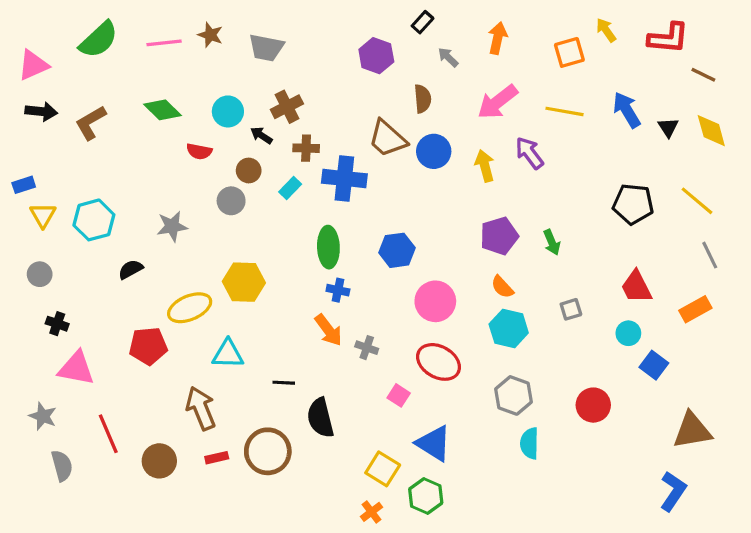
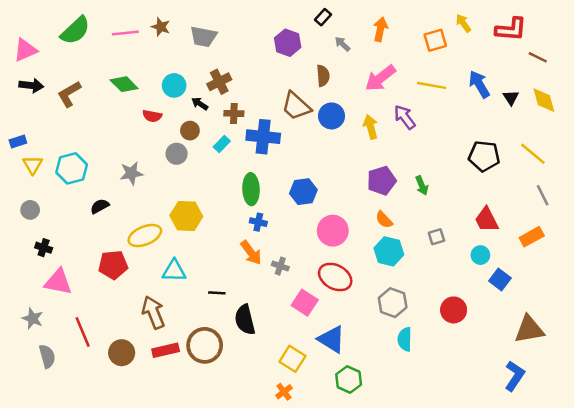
pink square: (399, 395) -> (305, 303), size x1.5
red rectangle: (217, 458) -> (166, 350), size x1.5
green hexagon: (426, 496) -> (349, 380), moved

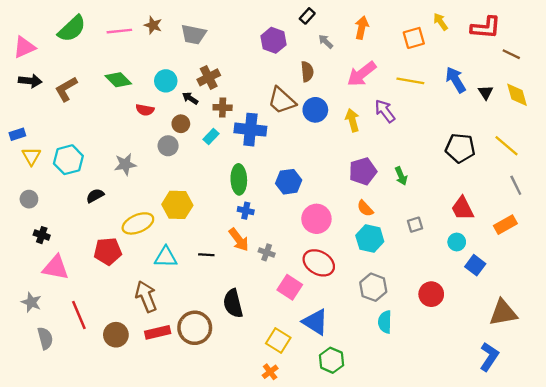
black line: (217, 293) -> (206, 255), moved

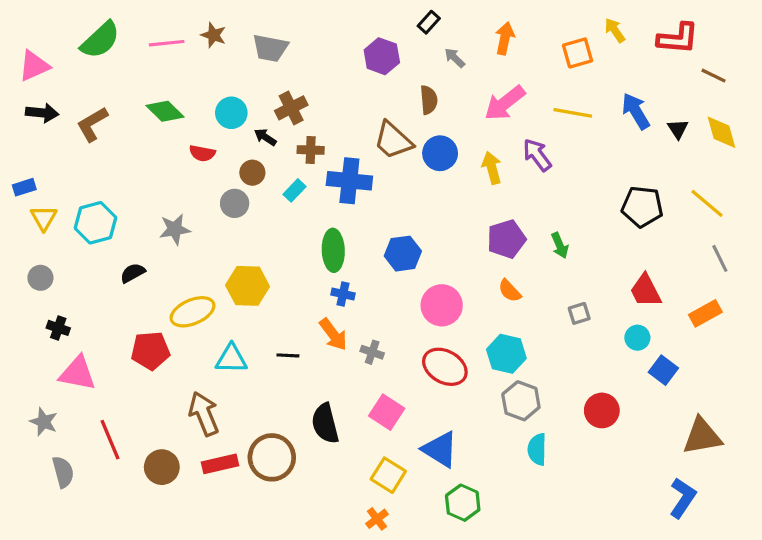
cyan hexagon: (370, 239) -> (506, 354), moved
pink square: (290, 287) -> (387, 412), moved

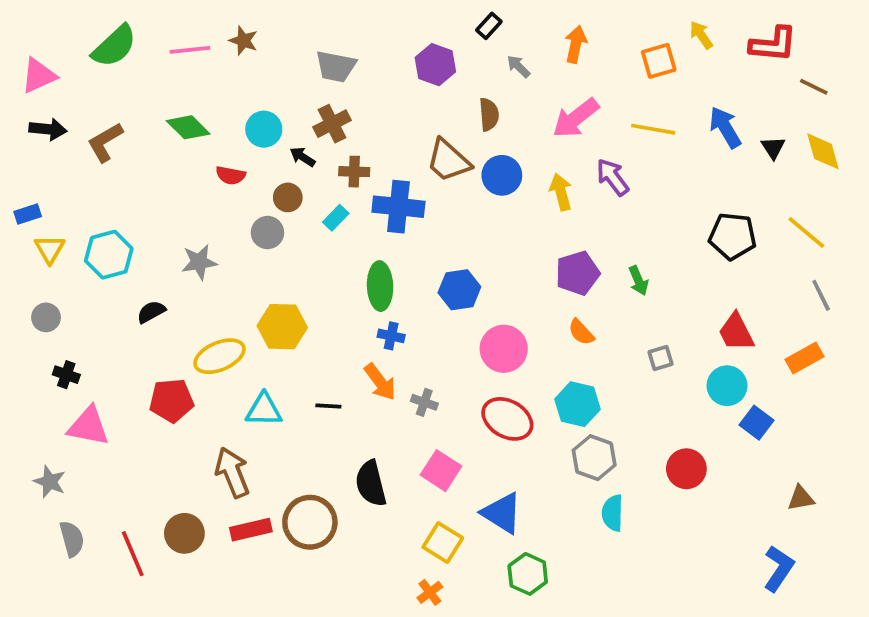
gray trapezoid: (270, 48) -> (336, 66), moved
cyan circle: (637, 338) -> (727, 386), size x1.4
brown triangle: (702, 436) -> (801, 498), size x0.6
red line: (110, 440) -> (133, 554), moved

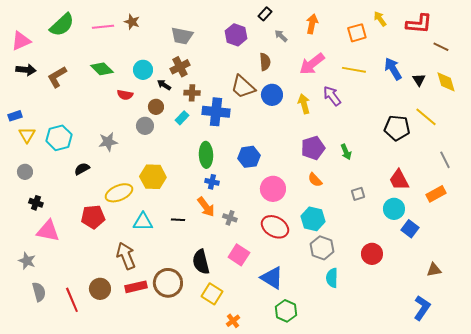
yellow line: (806, 233) -> (426, 117), moved
yellow square: (443, 543) -> (212, 294), moved

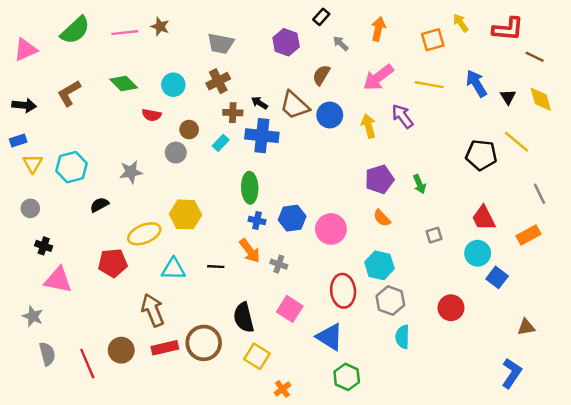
brown semicircle: (265, 62) -> (321, 75), turned -144
black arrow: (26, 70) -> (24, 105), moved
black arrow: (164, 85) -> (259, 103), moved
blue hexagon: (249, 157) -> (292, 218), moved
red ellipse: (275, 227) -> (343, 291), moved, turned 56

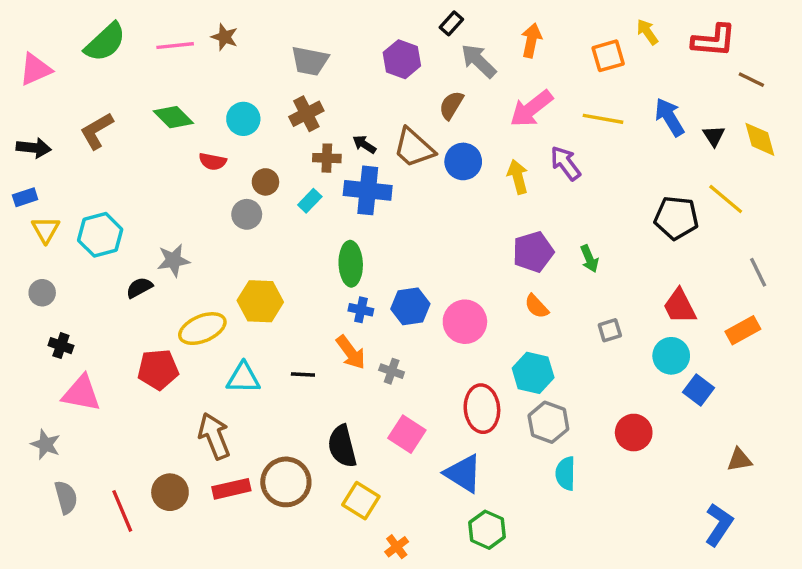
gray arrow: (341, 43) -> (479, 61), size x1.6
gray star: (131, 172) -> (173, 260), moved

